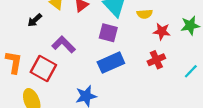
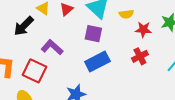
black arrow: (35, 20) -> (24, 26), size x1.5

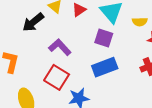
red square: (34, 71) -> (57, 77), moved

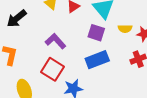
black arrow: (33, 22) -> (17, 19), moved
yellow semicircle: (140, 22) -> (125, 29), moved

